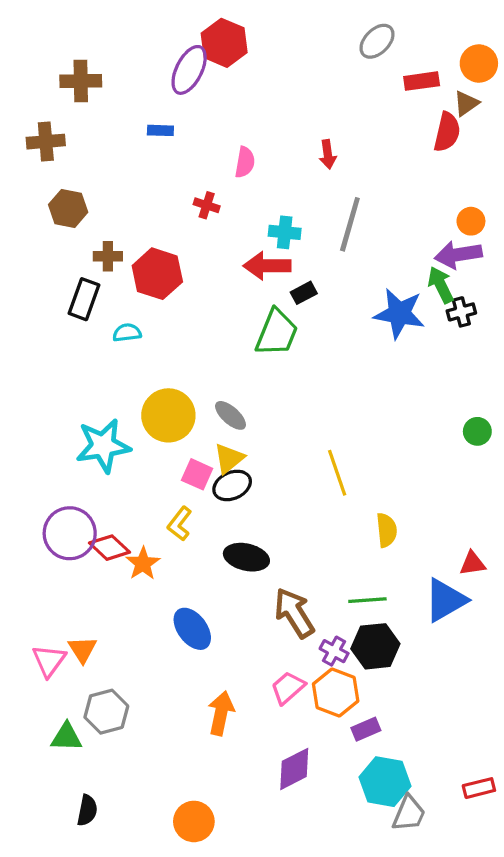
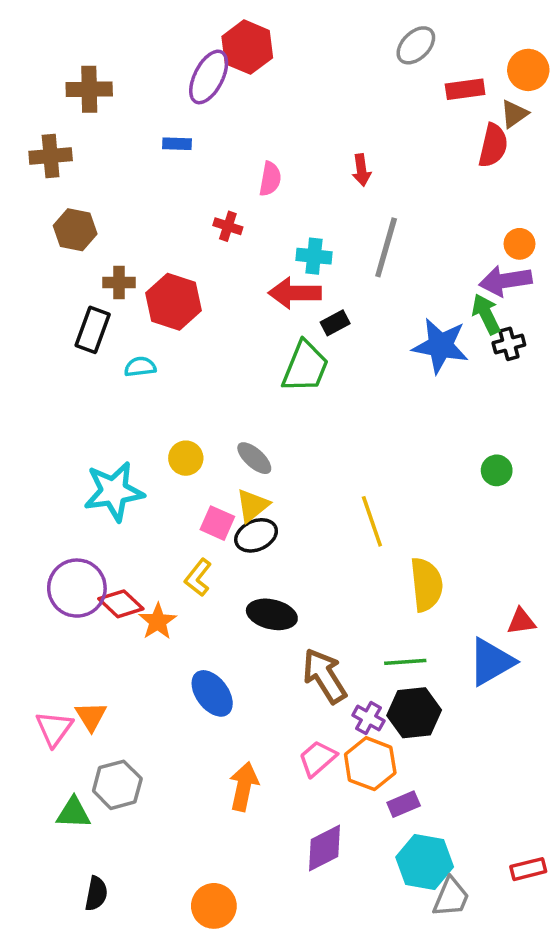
yellow circle: (168, 415) -> (186, 458), size x0.6
green circle: (477, 431) -> (497, 470), moved
yellow semicircle: (387, 530) -> (426, 585), size x1.4

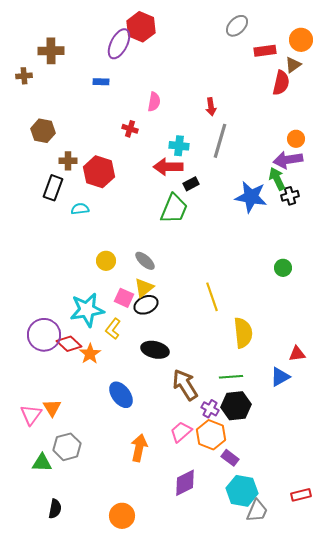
brown cross: (51, 156) -> (24, 76), moved, size x0.7
red arrow: (361, 170) -> (211, 107), moved
cyan star: (114, 491) -> (87, 310), moved
blue triangle: (491, 662) -> (280, 377), size x0.7
purple rectangle: (404, 804) -> (230, 458), turned 60

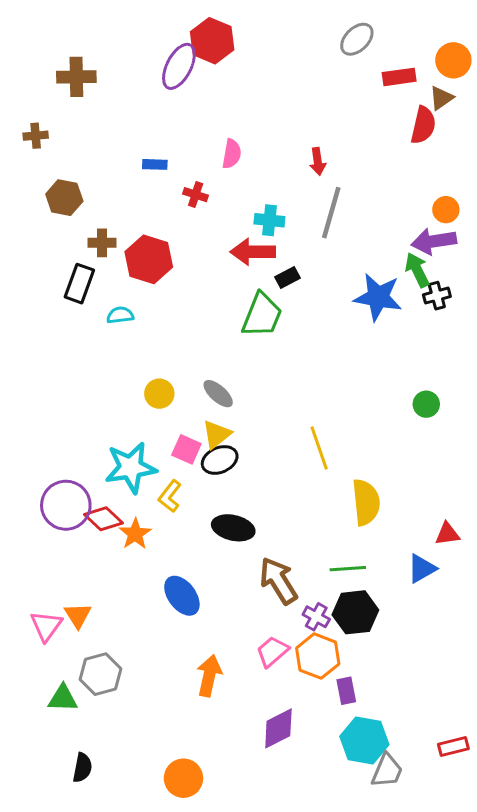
brown cross: (24, 76) -> (36, 136), moved
blue rectangle: (101, 82) -> (155, 164), moved
purple rectangle: (230, 458) -> (346, 691), turned 42

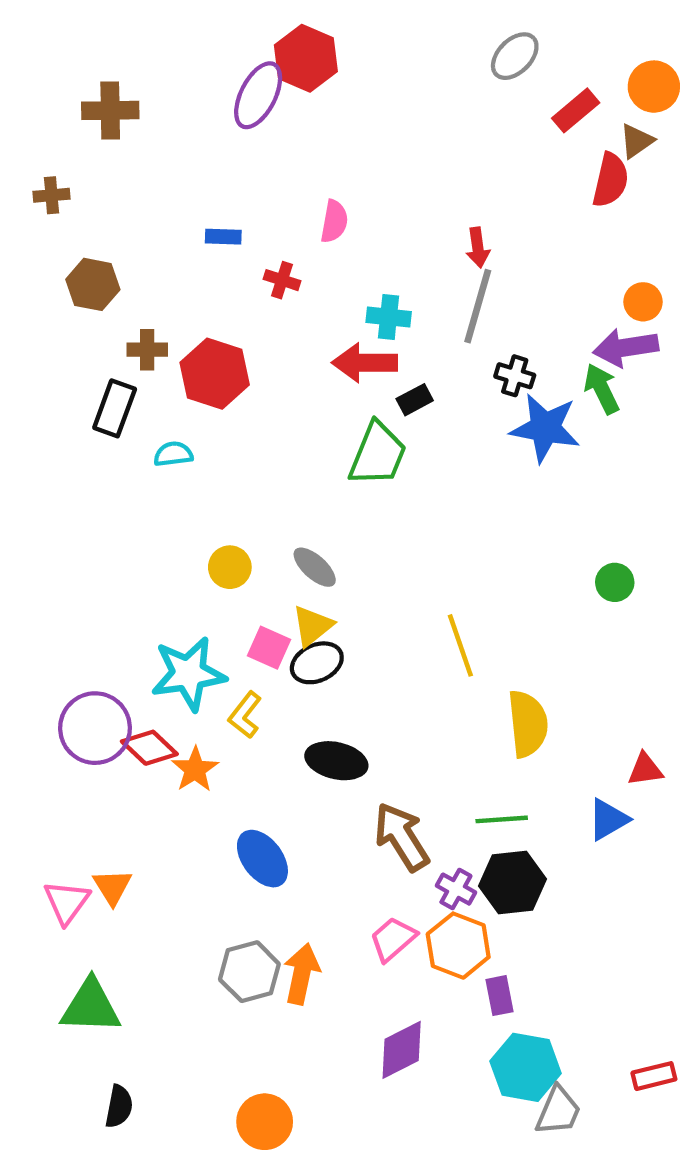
red rectangle: (399, 77) -> (576, 110), turned -32
red arrow: (318, 161) -> (478, 247), moved
black cross: (437, 296) -> (515, 376), moved, turned 32
gray hexagon: (101, 674) -> (249, 972), moved
green triangle: (63, 698) -> (91, 1006), size x1.4

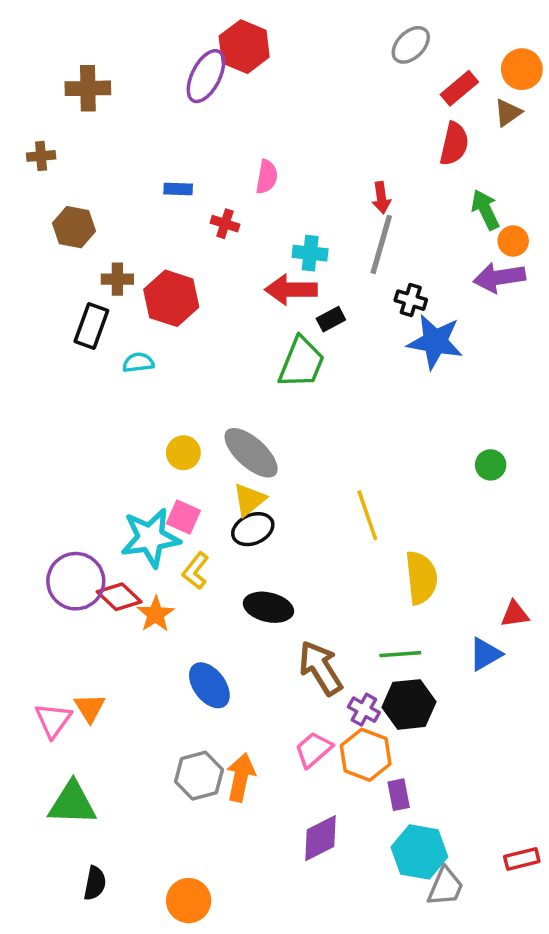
red semicircle: (610, 180) -> (454, 144), moved
green arrow: (602, 389) -> (485, 210), moved
gray ellipse: (315, 567) -> (251, 453), size x1.6
pink square: (269, 648) -> (183, 517), moved
orange circle: (265, 1122) -> (189, 901), moved

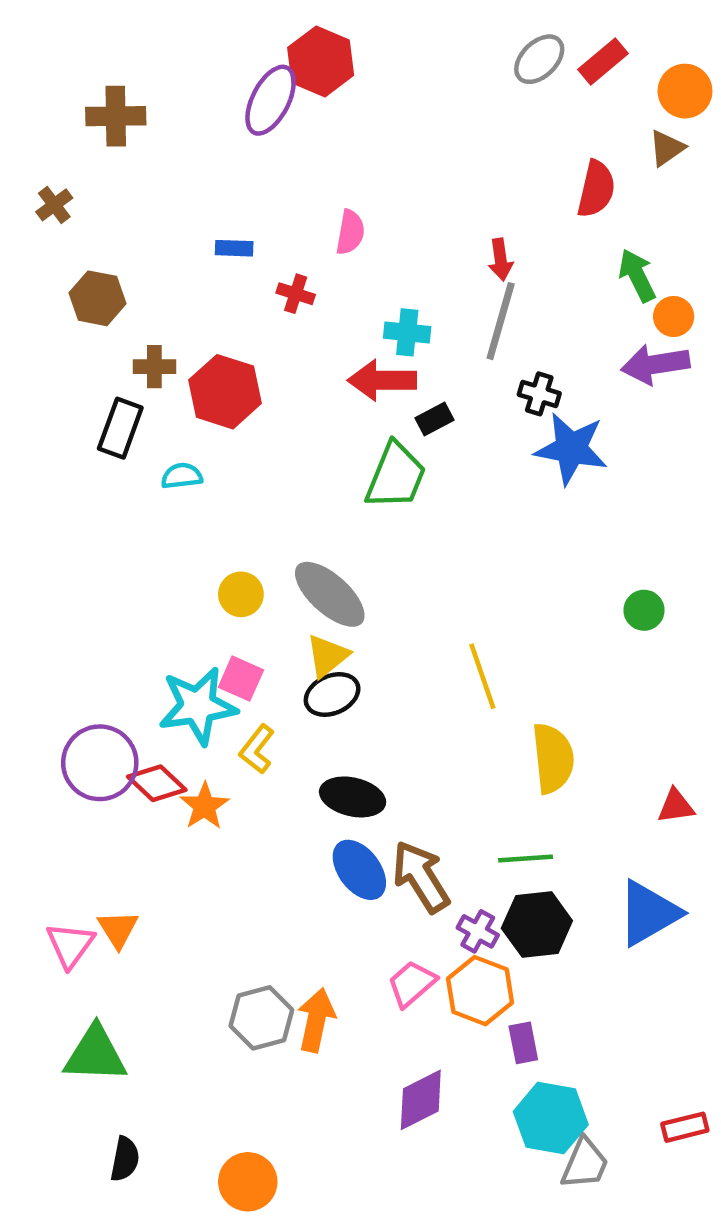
red rectangle: (459, 88) -> (603, 61), moved
brown cross: (41, 156) -> (54, 205), turned -32
blue triangle: (485, 654) -> (649, 913), moved, size x1.5
blue ellipse: (209, 685) -> (359, 870), moved

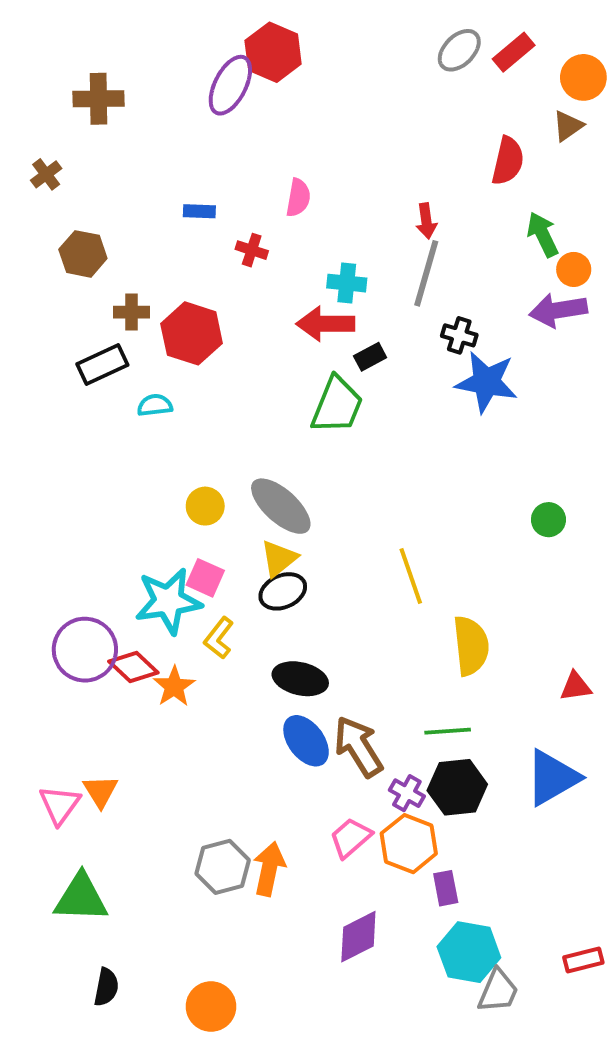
black rectangle: (120, 428) -> (102, 364), turned 45

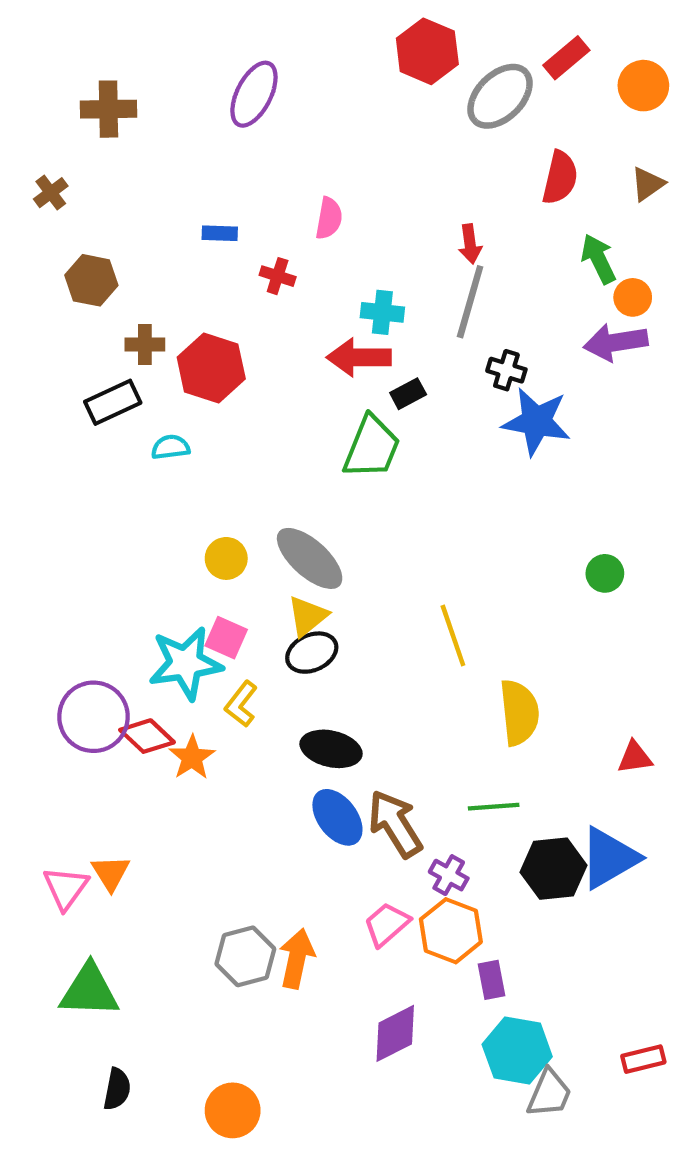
gray ellipse: (459, 50) -> (500, 96), moved, size x1.4
red hexagon: (273, 52) -> (427, 51), moved
brown triangle: (568, 126) -> (648, 184), moved
black hexagon: (457, 787) -> (554, 869), moved

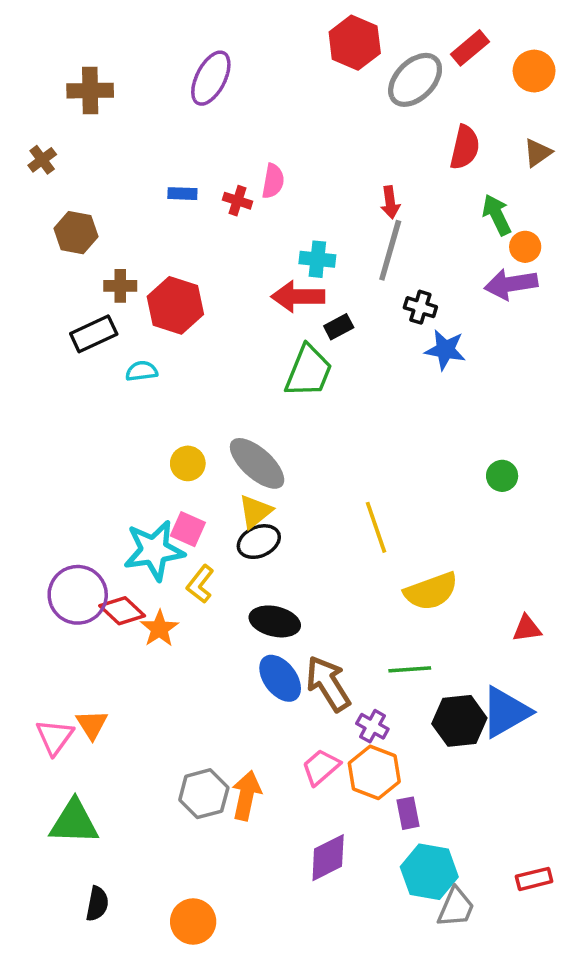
red cross: (278, 276) -> (237, 201), moved
blue star: (536, 421) -> (445, 350), size x0.7
yellow semicircle: (519, 712) -> (431, 591), turned 76

